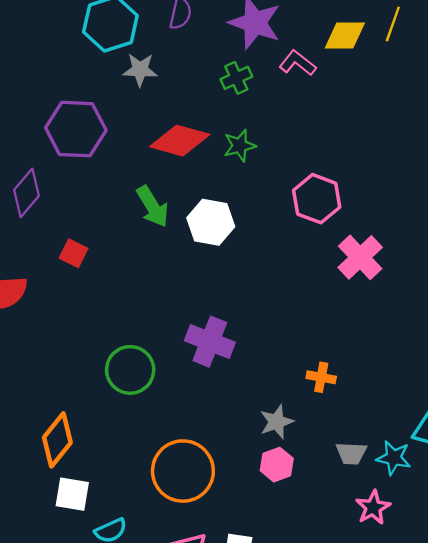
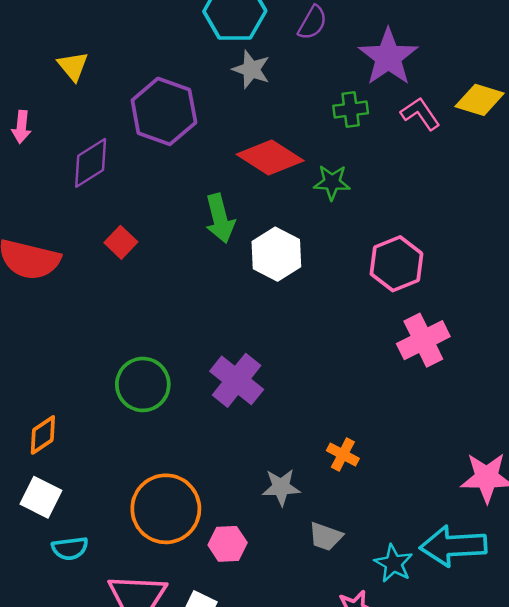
orange diamond: (57, 440) -> (43, 435), size x0.7
gray trapezoid: (351, 453) -> (326, 537), moved
pink hexagon: (277, 465) -> (228, 544), moved

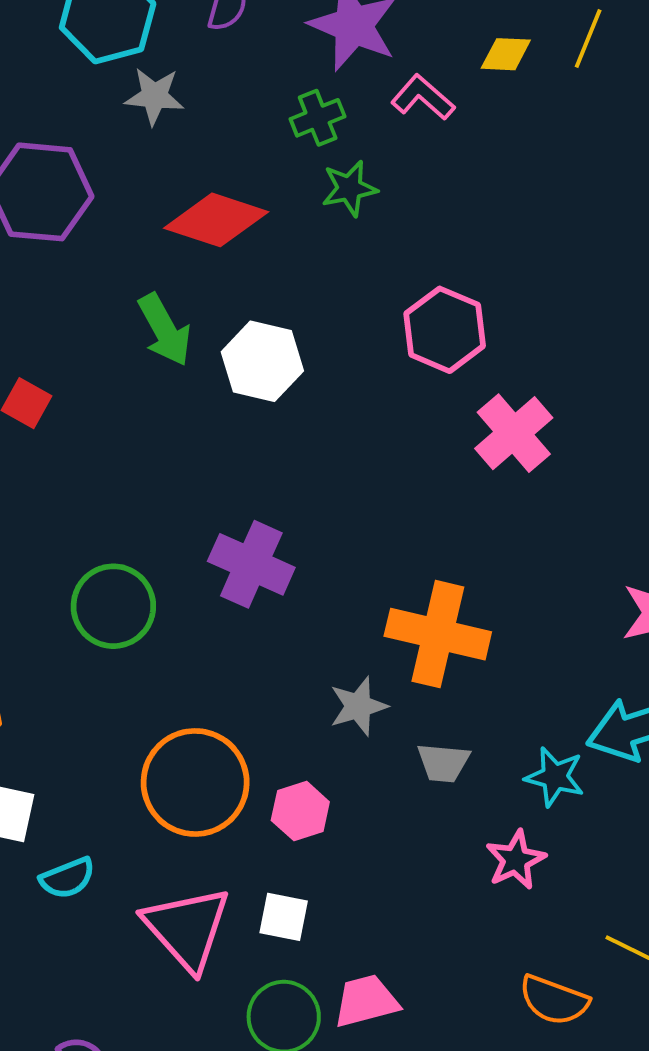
yellow diamond: (480, 100) -> (506, 54), size x0.7
green star: (332, 182) -> (349, 188), moved
orange cross: (343, 455) -> (438, 634), size x2.0

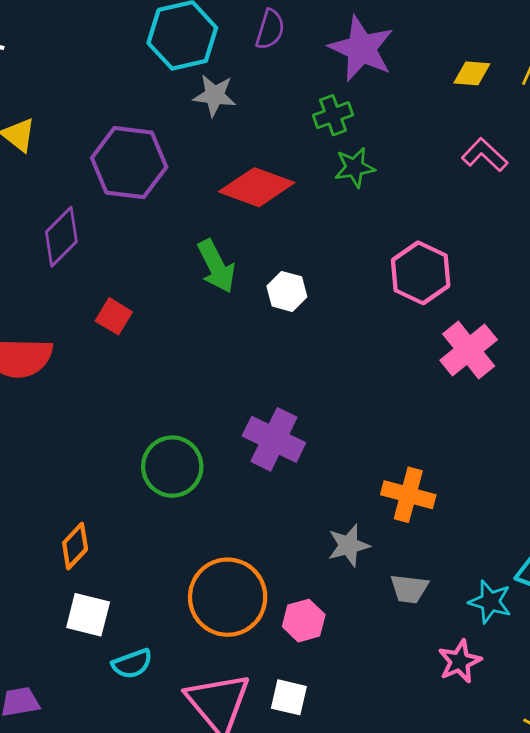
pink L-shape: (423, 97) -> (485, 155), moved
white hexagon: (262, 361) -> (287, 291), size x0.7
orange cross: (438, 634) -> (408, 495), size x0.7

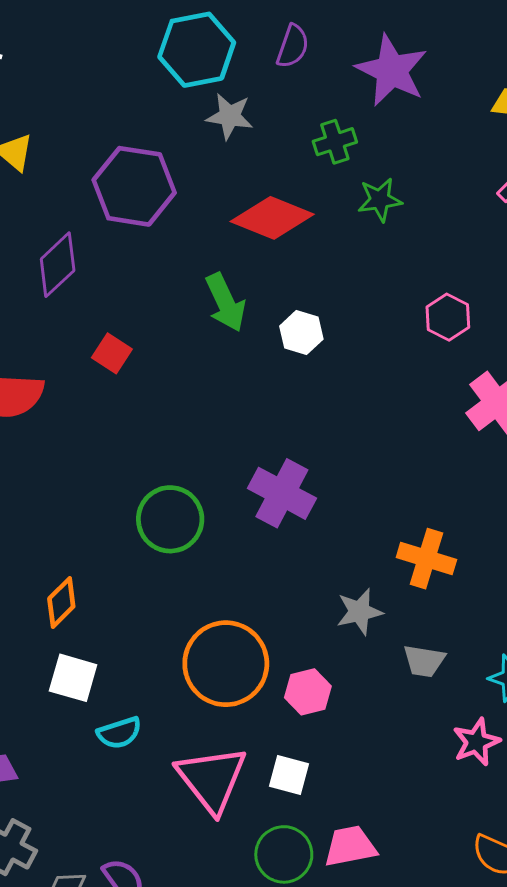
green cross: (333, 115) -> (335, 142), moved
pink hexagon: (421, 273) -> (448, 317), size x0.7

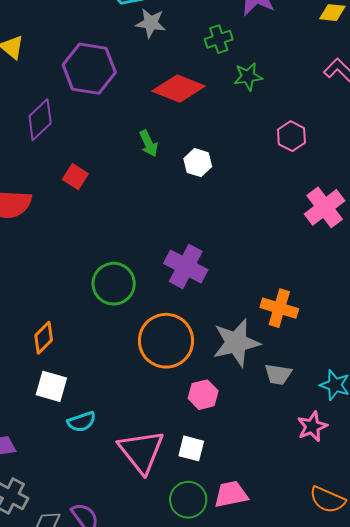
green arrow: (225, 302) -> (149, 143), size x0.7
pink hexagon: (448, 317) -> (291, 136), moved
gray star: (359, 612) -> (236, 343), size x1.6
orange circle: (226, 664) -> (166, 341), moved

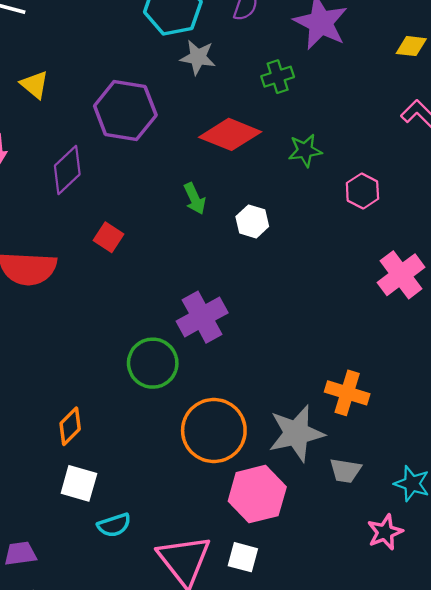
green star: (248, 77) -> (305, 150), moved
purple cross: (186, 266) -> (202, 317), moved, turned 33
pink hexagon: (203, 395) -> (257, 494), size x1.6

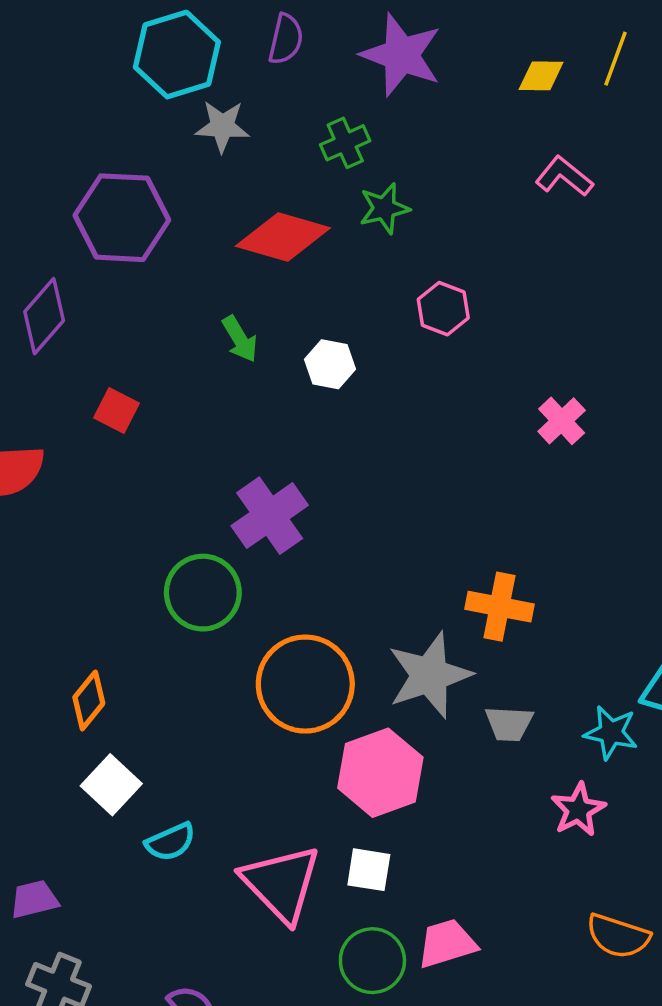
green star: (305, 150) -> (384, 208), moved
pink hexagon: (362, 191) -> (443, 309), moved
pink cross: (401, 275) -> (562, 421), size x0.7
white square: (79, 483) -> (111, 785), turned 33

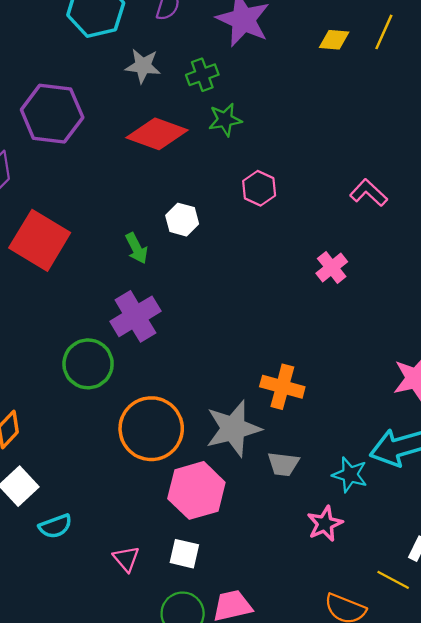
gray star: (222, 126) -> (143, 66), moved
pink L-shape: (564, 176) -> (369, 193), moved
green arrow: (240, 339) -> (137, 248), moved
red square: (117, 411) -> (40, 240), size x2.0
pink triangle: (281, 884) -> (126, 559), size x0.5

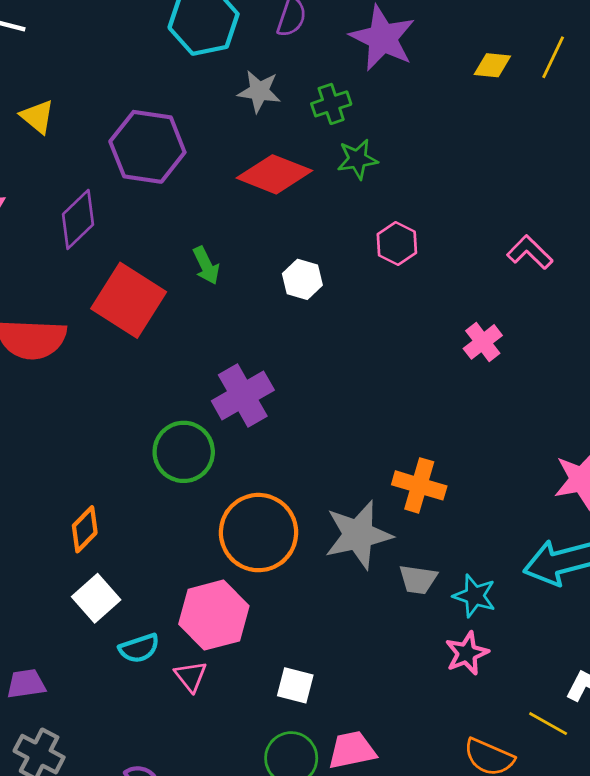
green arrow: (137, 248) -> (206, 265), moved
cyan star: (350, 475) -> (475, 596), moved
pink hexagon: (196, 490) -> (214, 615), moved
pink triangle: (126, 559) -> (191, 676), moved

